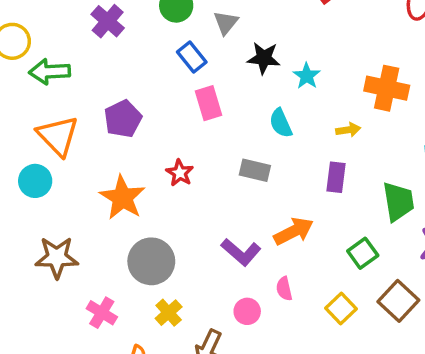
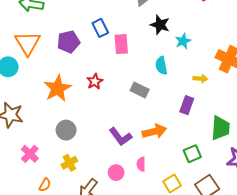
blue rectangle: (192, 57) -> (100, 28), moved
gray circle: (151, 261) -> (66, 130), size x0.7

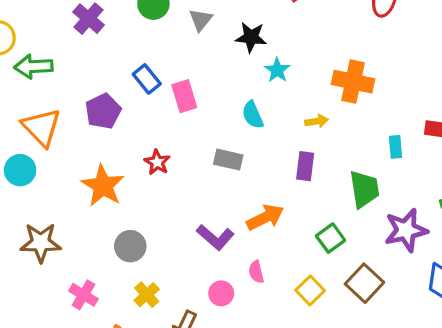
black star: (160, 25) -> (251, 37), moved

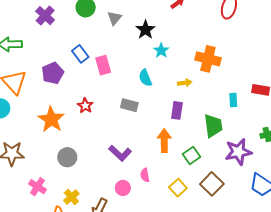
black star: (251, 37) -> (145, 30), turned 30
orange arrow: (265, 217) -> (164, 141), moved, turned -65
yellow cross: (147, 295) -> (71, 197), moved

